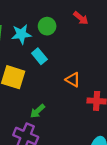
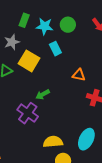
orange triangle: (73, 80) -> (79, 75), turned -32

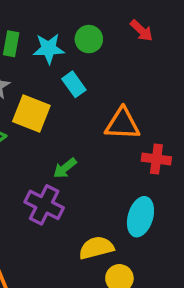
orange triangle: (79, 75) -> (122, 124), size x1.5
cyan ellipse: (86, 139) -> (140, 217), moved

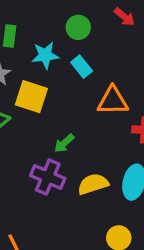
cyan star: (49, 49) -> (45, 55), moved
cyan rectangle: (74, 84) -> (82, 67), moved
yellow semicircle: (96, 248) -> (93, 184), moved

